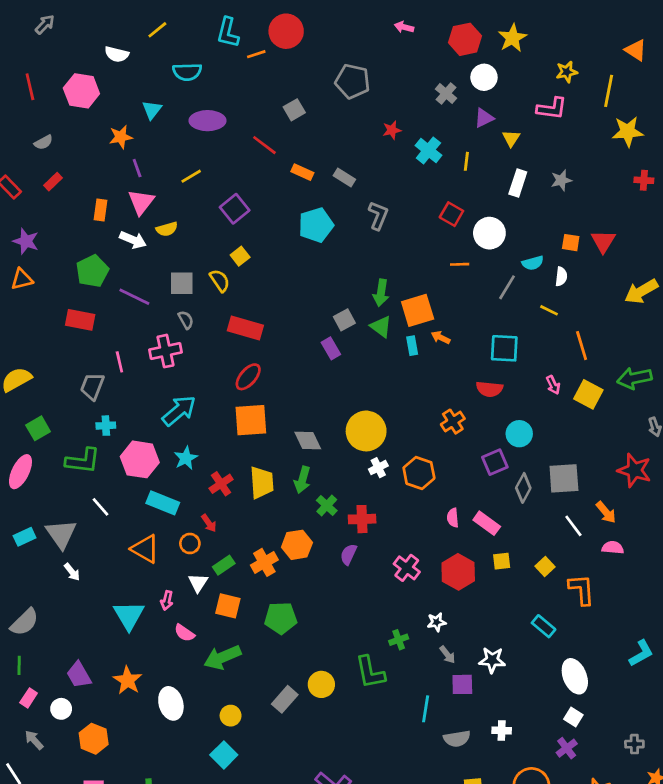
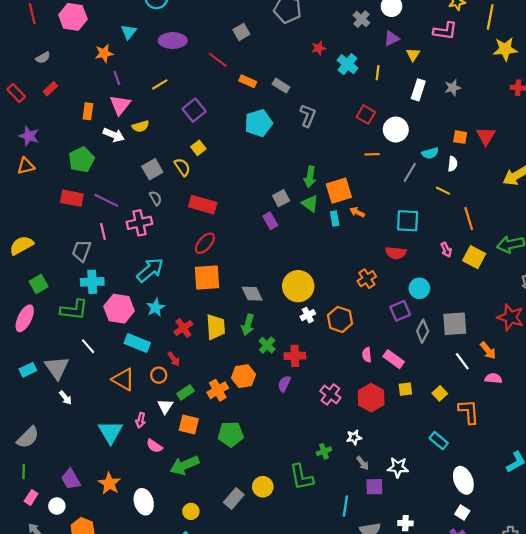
gray square: (182, 283) -> (152, 169), turned -30
purple line: (134, 297) -> (106, 200), moved
cyan cross: (106, 426) -> (92, 282), size x1.5

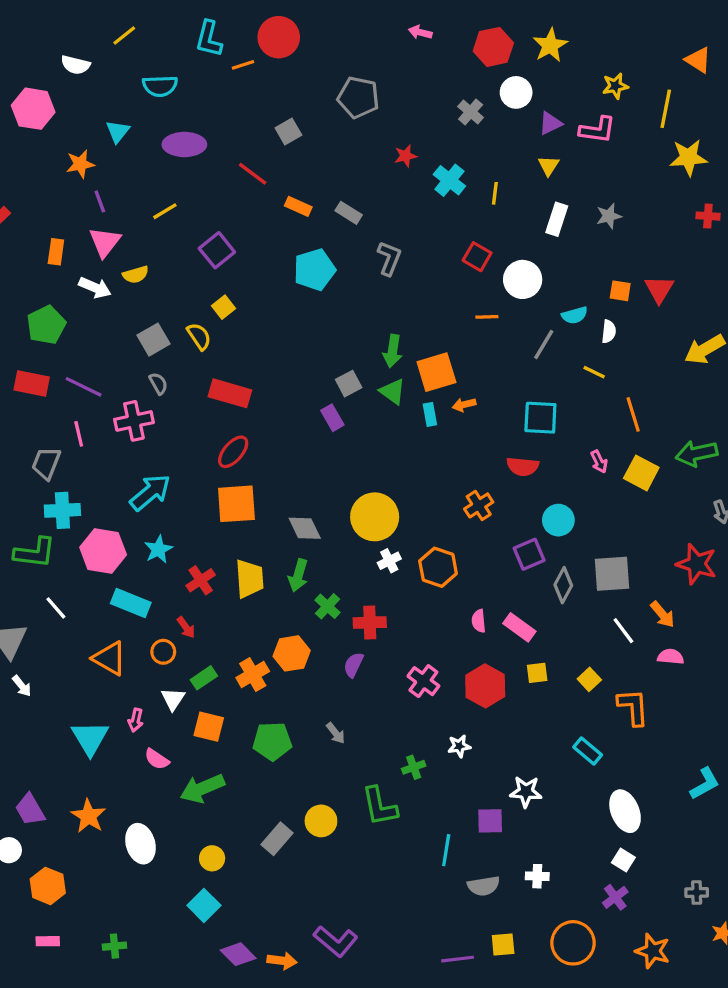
purple triangle: (391, 38) -> (550, 123), moved
orange arrow: (357, 212) -> (464, 405), turned -40
gray arrow: (363, 463) -> (336, 733), moved

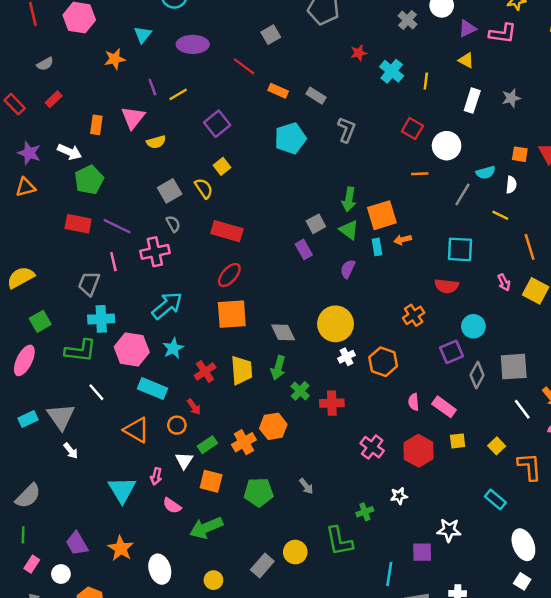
yellow triangle: (549, 166) -> (466, 60), turned -35
purple line: (100, 201) -> (152, 87), moved
white arrow: (95, 288) -> (69, 152), moved
purple semicircle: (353, 665) -> (348, 269), moved

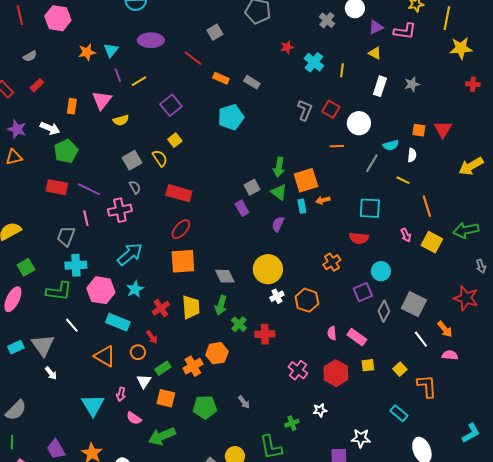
cyan triangle: (143, 35) -> (111, 50), moved
gray L-shape: (346, 130) -> (305, 110), moved
gray square: (514, 367) -> (414, 304), turned 30

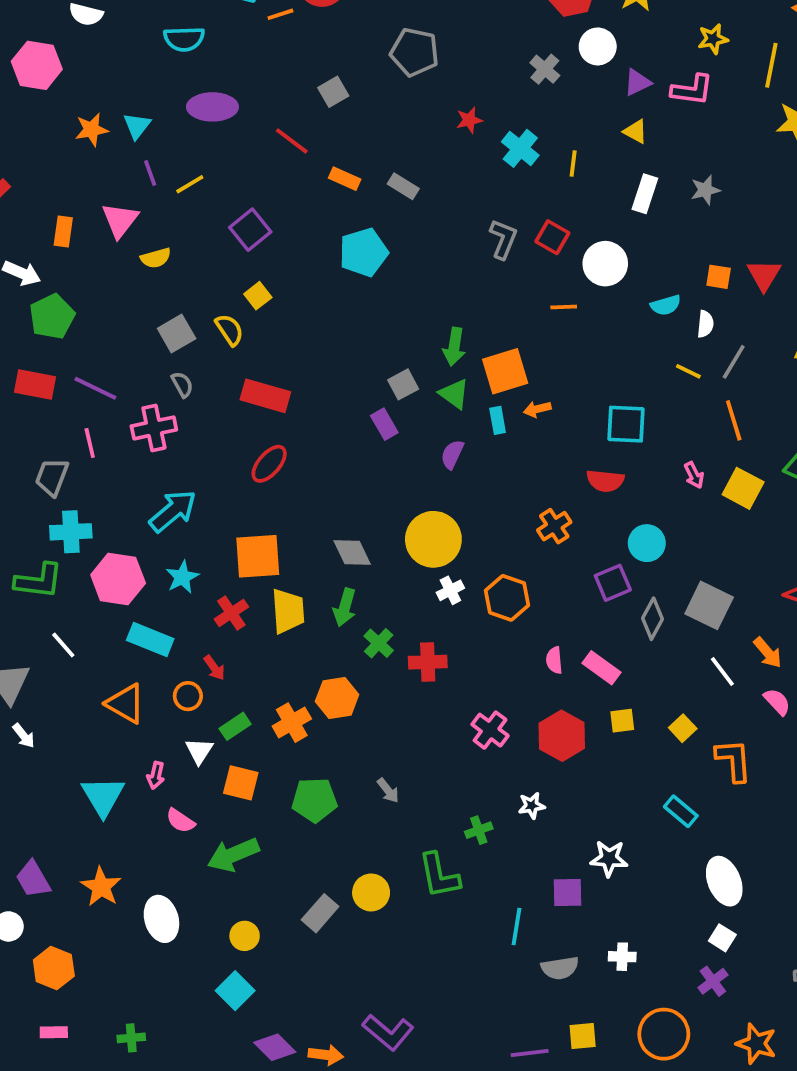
gray line: (372, 163) -> (734, 362), moved
orange square: (183, 261) -> (258, 556), moved
pink semicircle: (450, 355) -> (777, 702), turned 42

